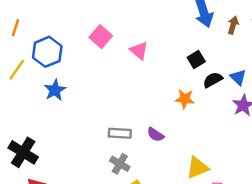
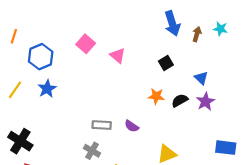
yellow line: (17, 70) -> (15, 90), moved
black semicircle: (213, 80) -> (180, 100), moved
gray cross: (120, 164) -> (92, 151), moved

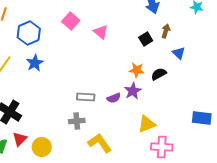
brown arrow: (197, 34) -> (166, 31), moved
purple star: (205, 102) -> (133, 91), moved
purple semicircle: (132, 126) -> (114, 98), turned -56
gray cross: (92, 151) -> (77, 121), turned -35

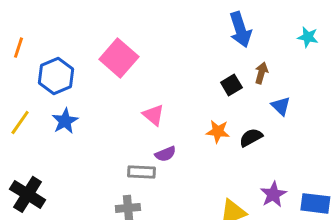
pink square: (71, 21) -> (119, 58), size x1.4
pink triangle: (101, 32) -> (153, 115), moved
purple star: (133, 91) -> (273, 194), moved
purple semicircle: (114, 98) -> (165, 154), moved

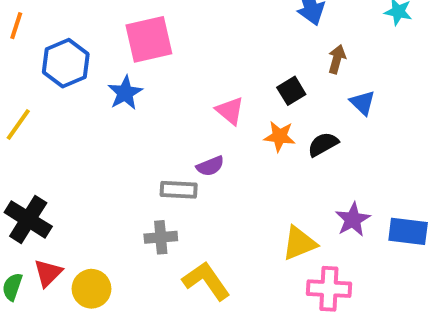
pink square: (119, 58) -> (149, 39), turned 36
black square: (231, 85) -> (291, 91), moved
pink triangle: (153, 115) -> (230, 111), moved
blue star: (65, 121) -> (125, 93), moved

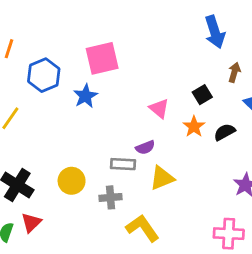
orange star: (279, 136) -> (194, 127), turned 30
yellow triangle: (299, 243) -> (162, 178), moved
yellow circle: (92, 289) -> (72, 181), moved

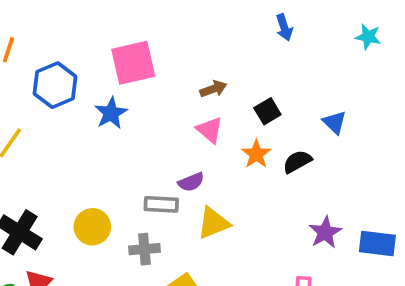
blue arrow: (215, 32) -> (284, 27), size x0.6
brown arrow: (234, 72) -> (213, 89), moved, turned 54

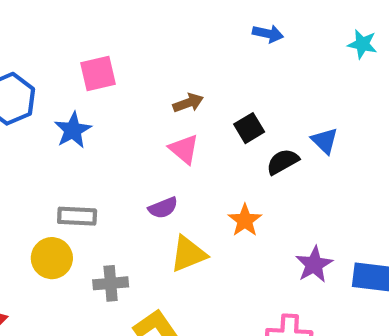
blue arrow: (284, 27) -> (268, 34), turned -60
pink square: (133, 63) -> (98, 74), size x0.7
orange star: (256, 154) -> (245, 220), moved
black semicircle: (297, 162) -> (283, 162), moved
gray rectangle: (161, 204) -> (77, 216), moved

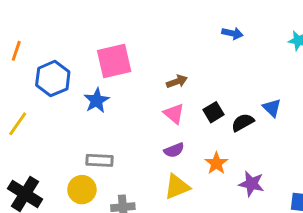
pink square: (98, 74) -> (114, 61), size x1.4
black square: (249, 128) -> (213, 112), moved
purple semicircle: (163, 208) -> (174, 150), moved
purple star: (314, 264) -> (251, 184), moved, turned -30

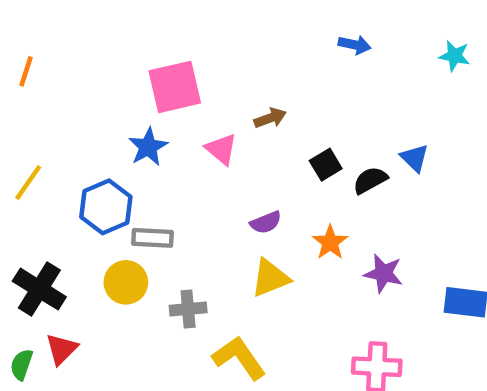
blue hexagon: (53, 79) -> (106, 207), moved
pink triangle: (174, 114) -> (221, 149), moved

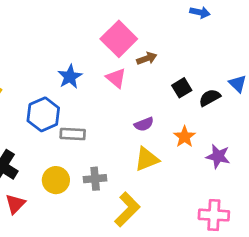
pink square: (175, 87) -> (119, 39), moved, turned -32
yellow circle: (126, 282) -> (56, 180), moved
yellow L-shape: (239, 358) -> (127, 209), turned 80

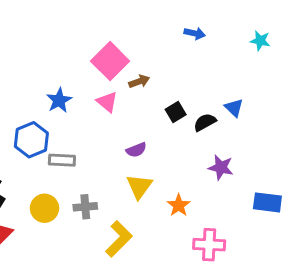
orange star: (185, 137) -> (179, 205), moved
purple star: (218, 156) -> (221, 167), moved
yellow triangle: (147, 159) -> (139, 186), turned -32

